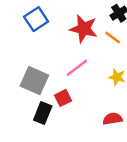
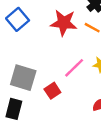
pink line: (77, 68) -> (74, 68), moved
black rectangle: (43, 113) -> (14, 109), moved

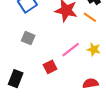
gray square: (23, 78) -> (28, 38), moved, size x0.6

